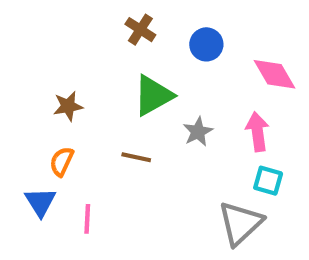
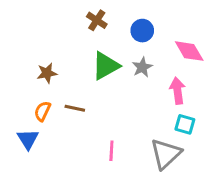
gray star: (198, 132) -> (142, 67), moved
brown line: (136, 157) -> (75, 108), moved
pink line: (87, 219) -> (111, 151), moved

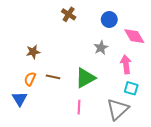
blue circle: (142, 31) -> (109, 20), moved
green triangle: (106, 66) -> (85, 78), moved

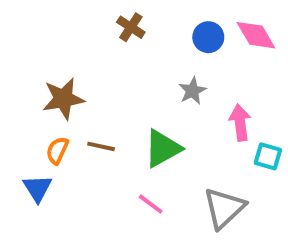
pink diamond: (134, 36) -> (256, 35), moved
brown star: (33, 52) -> (63, 99), size x1.5
cyan square: (131, 88) -> (268, 156), moved
pink line: (79, 107) -> (151, 204), turned -56

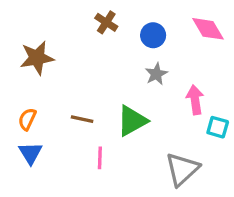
blue circle: (208, 37) -> (153, 35), moved
brown star: (63, 99) -> (37, 58), moved
orange semicircle: (57, 150) -> (27, 119), moved
pink line: (151, 204) -> (100, 158), moved, turned 55

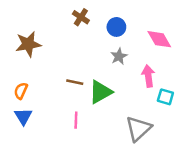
pink diamond: (208, 29) -> (159, 39), moved
brown line: (82, 119) -> (75, 82), moved

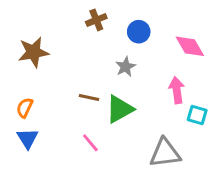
brown cross: (81, 17) -> (96, 20), turned 35
gray star: (119, 56) -> (126, 67), moved
pink line: (76, 120) -> (90, 143), turned -42
gray triangle: (138, 129) -> (165, 153), turned 36

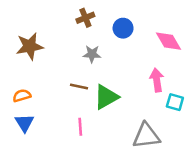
gray star: (126, 67) -> (92, 54), moved, turned 30
orange semicircle: (25, 108) -> (22, 96), turned 48
pink line: (90, 143) -> (80, 127), turned 36

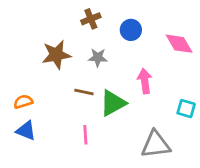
brown star: (30, 46) -> (56, 55), moved
pink arrow: (157, 80) -> (145, 81), moved
blue triangle: (24, 123) -> (26, 131), turned -36

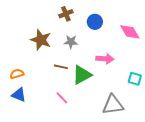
brown star: (56, 55) -> (41, 40), turned 30
pink arrow: (145, 81) -> (105, 59), turned 102
pink line: (85, 135) -> (62, 98), turned -40

